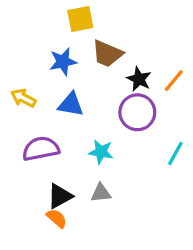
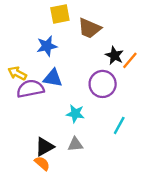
brown trapezoid: (107, 54) -> (90, 28), moved
black star: (139, 79) -> (114, 56), moved
purple semicircle: (41, 149) -> (30, 89), moved
cyan line: (175, 153) -> (119, 125), moved

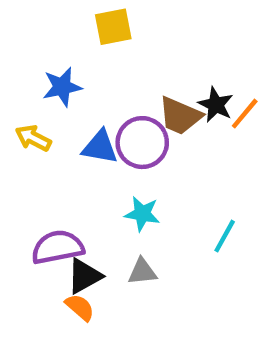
brown trapezoid: (90, 28) -> (180, 116), moved
blue star: (47, 46) -> (62, 87), moved
purple circle: (103, 84) -> (142, 143), moved
purple semicircle: (30, 89) -> (58, 247), moved

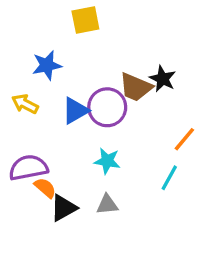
orange line: (245, 114) -> (184, 139), moved
blue triangle: (100, 147) -> (75, 111), turned -40
purple semicircle: (58, 247) -> (28, 168), moved
orange semicircle: (80, 307) -> (45, 188), moved

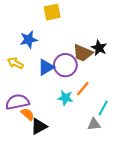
orange line: (184, 139) -> (83, 89), moved
gray triangle: (107, 205) -> (94, 124), moved

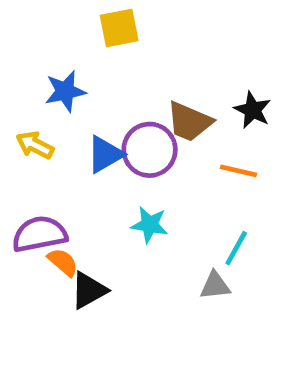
black star: (99, 48) -> (253, 110), moved
orange line: (83, 89) -> (239, 171), moved, turned 63

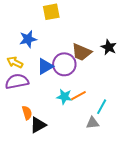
orange line: (239, 171) -> (78, 96), moved, turned -42
purple semicircle: (40, 234) -> (17, 81), moved
orange semicircle: (63, 262) -> (27, 113), turned 32

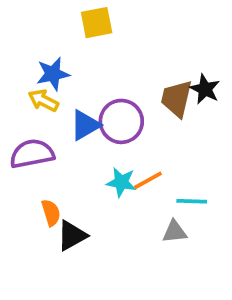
brown trapezoid: (81, 52) -> (176, 99), moved, turned 80
yellow arrow: (15, 62) -> (43, 100), moved
cyan line: (102, 107) -> (192, 201), turned 63

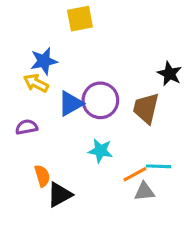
brown trapezoid: (176, 99) -> (146, 108), moved
purple semicircle: (32, 154) -> (27, 127), size x0.6
orange line: (148, 180) -> (135, 174), moved

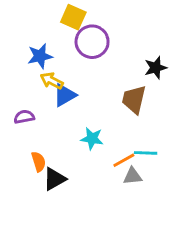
yellow square: (80, 19) -> (73, 17), turned 35
black star: (170, 74) -> (156, 68), turned 30
yellow arrow: (36, 83) -> (52, 81), moved
purple circle: (100, 100) -> (92, 42), moved

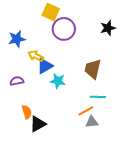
blue star: (40, 56) -> (17, 39), moved
black star: (156, 68) -> (108, 28), moved
cyan star: (92, 139) -> (58, 81), moved
cyan line: (146, 153) -> (98, 97), moved

